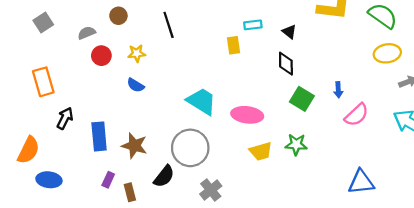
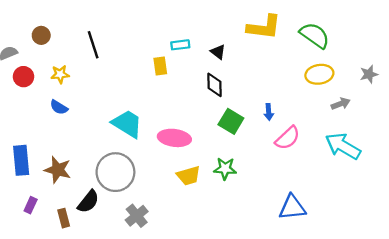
brown rectangle: (130, 192) -> (64, 218), moved

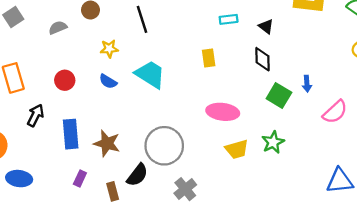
yellow rectangle: (160, 66) -> (209, 58), moved
red circle: (24, 77) -> (65, 80), moved
blue arrow: (269, 112) -> (307, 84), moved
cyan trapezoid: (127, 124) -> (150, 74), moved
green star: (225, 169) -> (273, 142), turned -30

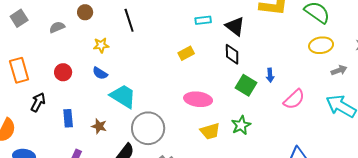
black triangle: (266, 26) -> (235, 26), size x1.5
yellow rectangle: (209, 58) -> (186, 53), turned 70
cyan trapezoid: (150, 74) -> (123, 96), moved
blue rectangle: (71, 134) -> (68, 118), size x0.7
brown star: (107, 143) -> (99, 126), size x0.7

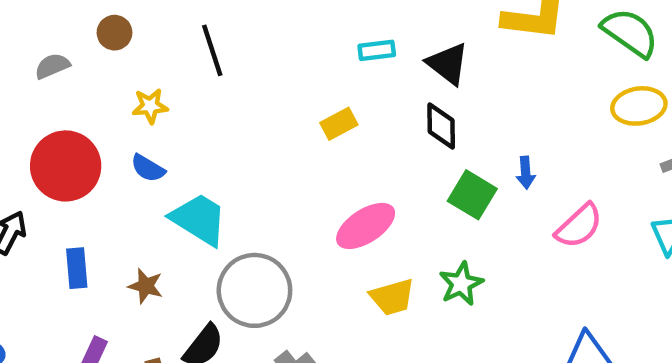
red circle: (63, 72) -> (66, 166), size x1.8
pink ellipse: (198, 99) -> (366, 226), turned -40

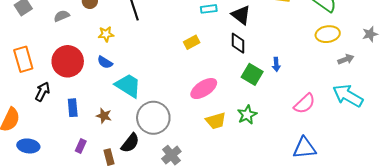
pink semicircle: (579, 226) -> (304, 104), moved

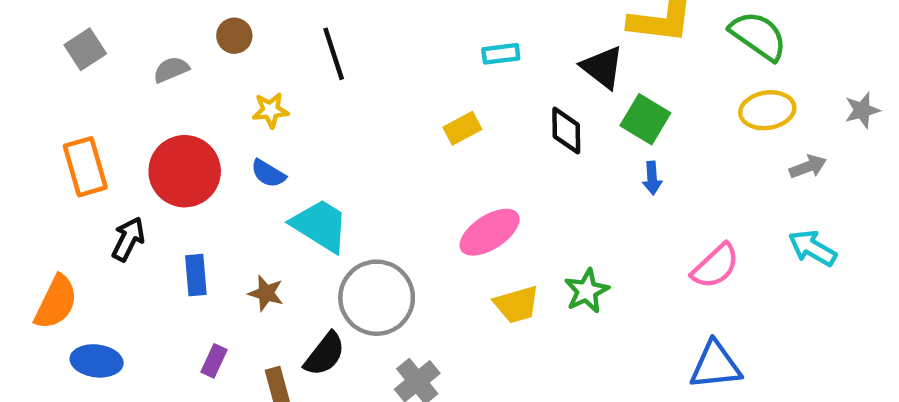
black triangle: (241, 15) -> (602, 67), moved
green square: (252, 74) -> (645, 119), moved
cyan arrow: (348, 96) -> (812, 248), size x0.7

